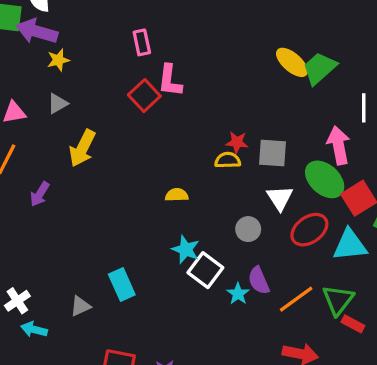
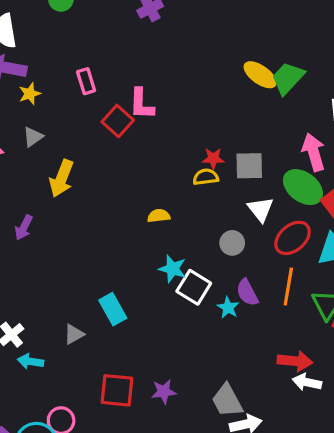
pink rectangle: (142, 42) -> (86, 81), moved
orange line: (296, 299) -> (288, 286), moved, turned -39

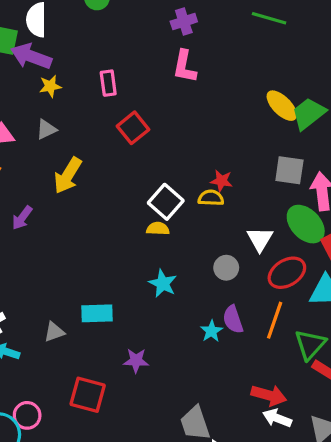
pink L-shape: (141, 104) -> (185, 66), moved
gray square: (249, 166) -> (289, 170), moved
white square: (194, 287) -> (166, 202), moved
cyan rectangle: (113, 309) -> (97, 313), turned -72
purple star: (164, 392) -> (136, 361), moved

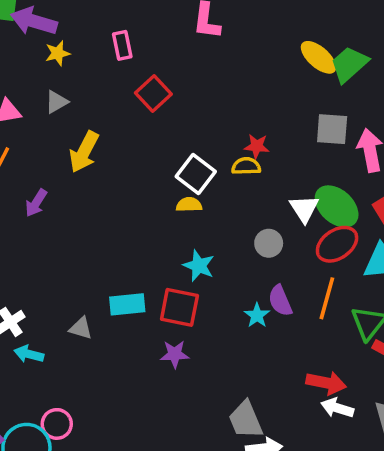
green ellipse: (306, 224) -> (337, 206), moved
gray triangle: (54, 332) -> (81, 328), turned 40
red square: (88, 395) -> (179, 307), moved

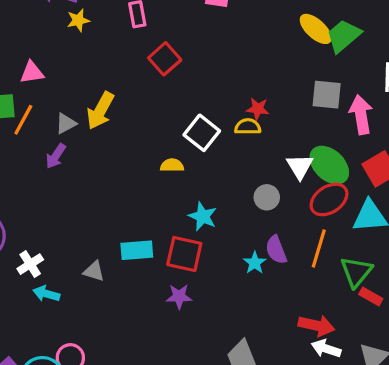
gray triangle: (56, 102) -> (66, 123), moved
yellow semicircle: (189, 205) -> (172, 165), moved

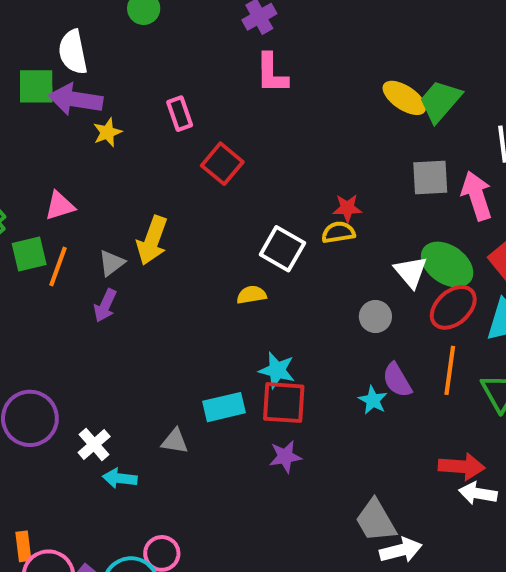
cyan star: (203, 216) -> (277, 370), moved

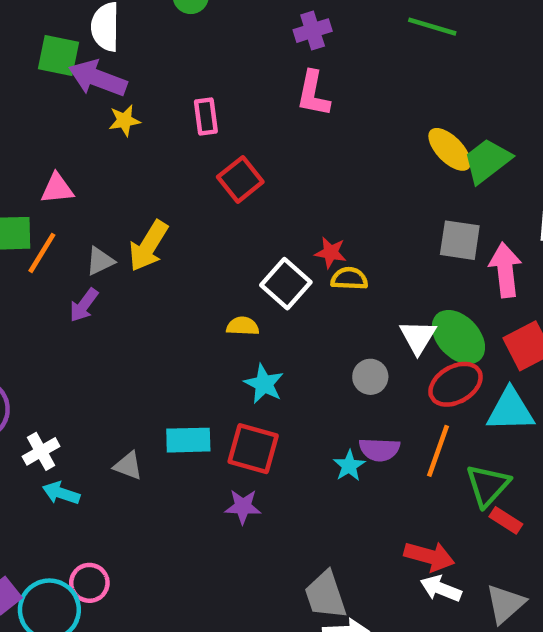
red star: (347, 208) -> (331, 253), moved
cyan star: (277, 370) -> (264, 384), moved
purple semicircle: (397, 380) -> (379, 450), turned -69

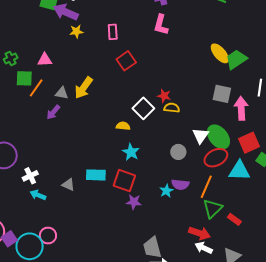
gray triangle: (100, 261) -> (62, 93), turned 32
green triangle: (488, 485) -> (213, 209), moved
purple star: (243, 507) -> (134, 202), moved

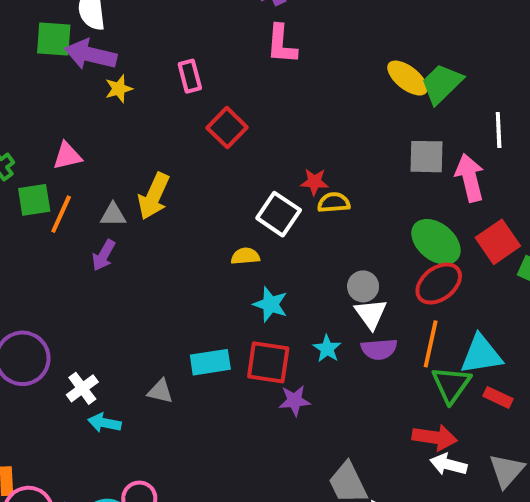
white triangle: (201, 136) -> (371, 314), moved
cyan triangle: (239, 171) -> (481, 355), moved
cyan star: (166, 191) -> (327, 349), moved

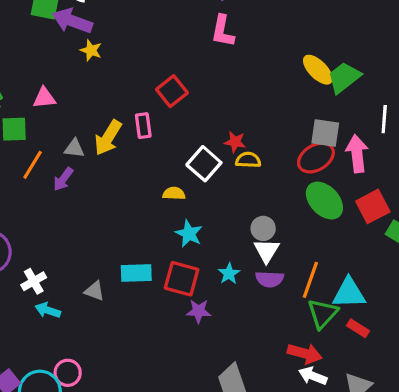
pink rectangle: (190, 76) -> (143, 126), moved
yellow star: (119, 89) -> (91, 50), turned 30
orange line: (61, 214) -> (33, 165), moved
red ellipse: (439, 284) -> (316, 158), moved

